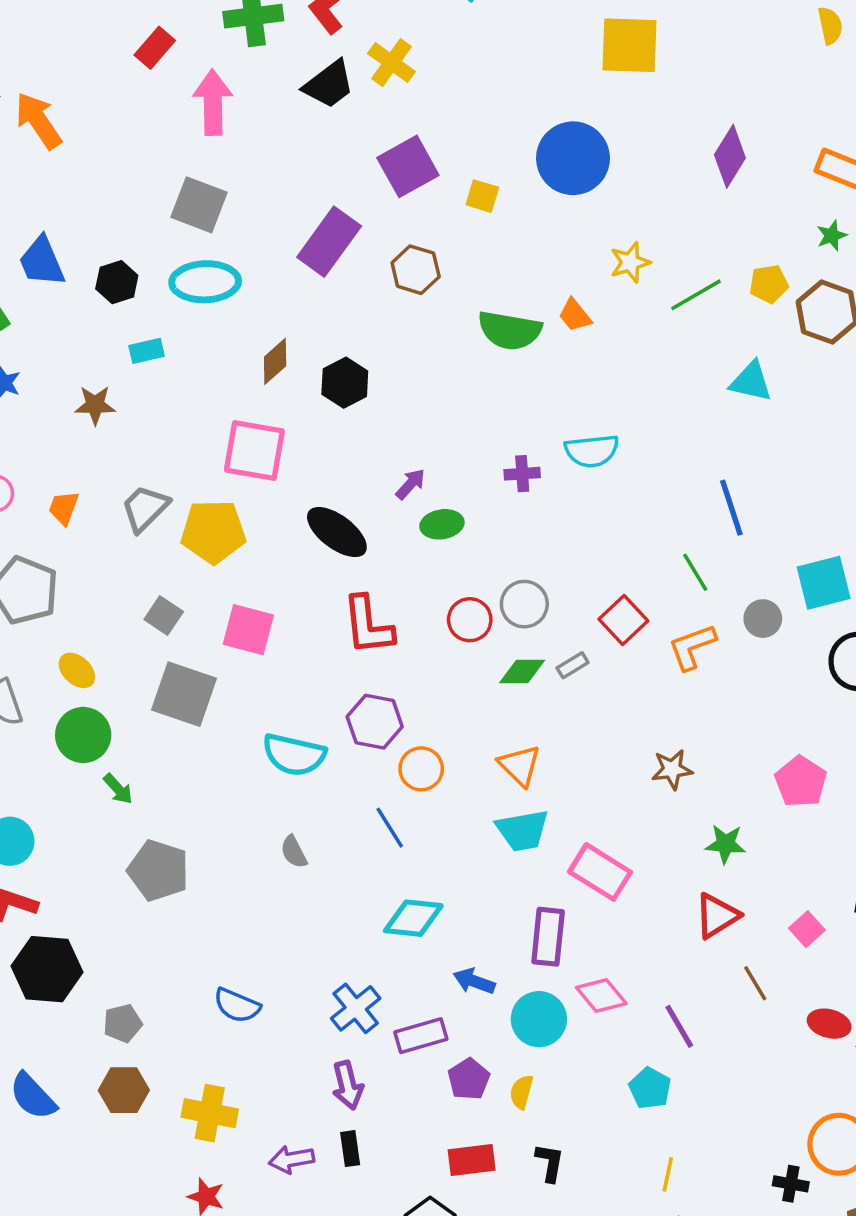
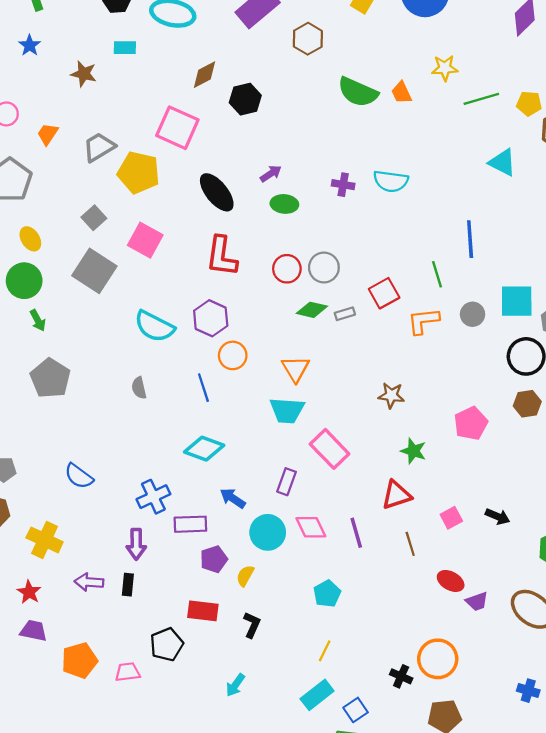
purple rectangle: (548, 937) -> (286, 482), size x0.7
purple line: (679, 1026) -> (356, 533), moved

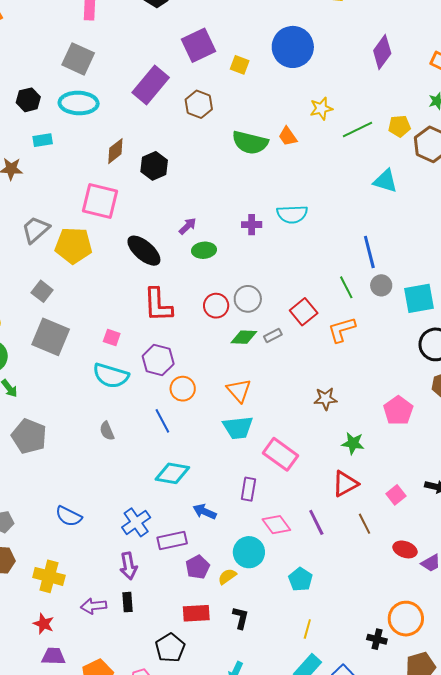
pink square: (145, 240) -> (112, 338), moved, size x0.6
gray circle: (473, 314) -> (381, 285), moved
cyan circle: (268, 532) -> (249, 552), moved
yellow semicircle: (245, 576) -> (227, 576), turned 36

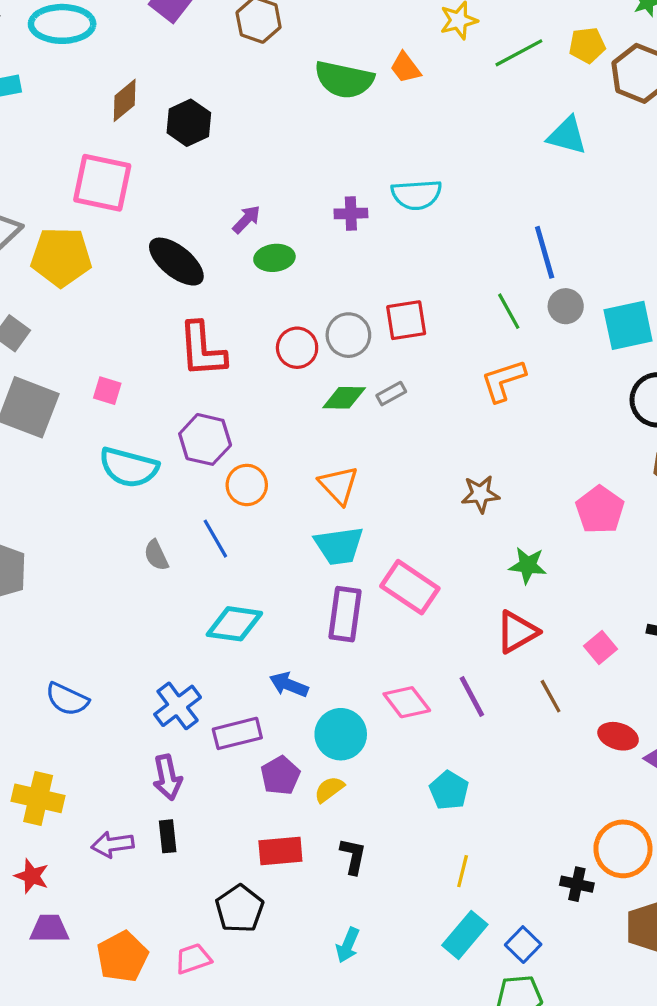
red square: (304, 312) -> (406, 320), moved, turned 32
pink square: (112, 338) -> (107, 391), moved
gray semicircle: (107, 431) -> (156, 555), moved
purple rectangle: (248, 489) -> (345, 614), moved, size x1.4
cyan circle: (249, 552) -> (341, 734), moved

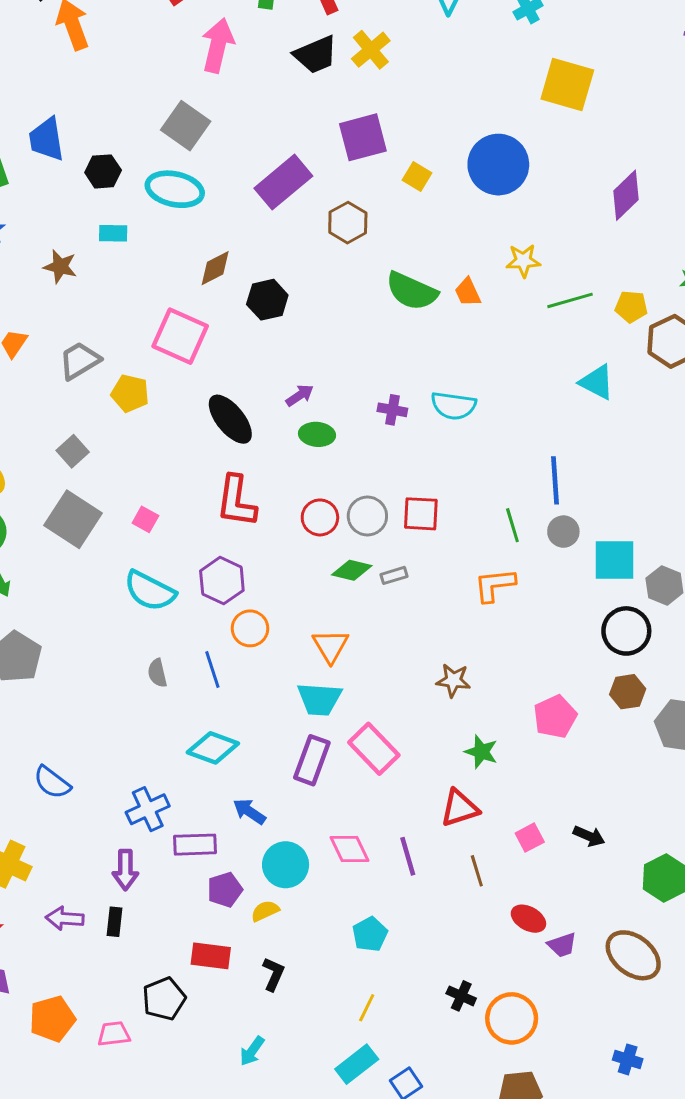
yellow pentagon: (61, 257) -> (130, 393), size x0.7
black cross: (577, 884) -> (461, 996), moved

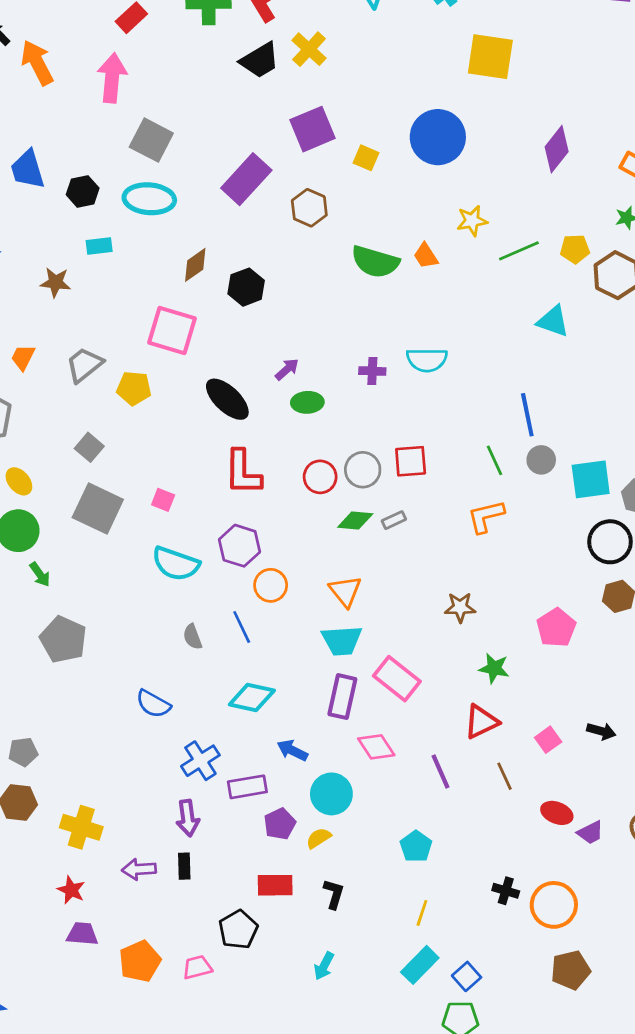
pink arrow: (218, 45) -> (112, 78), moved
blue semicircle: (52, 782) -> (153, 704), moved
pink diamond: (350, 849) -> (376, 747), moved

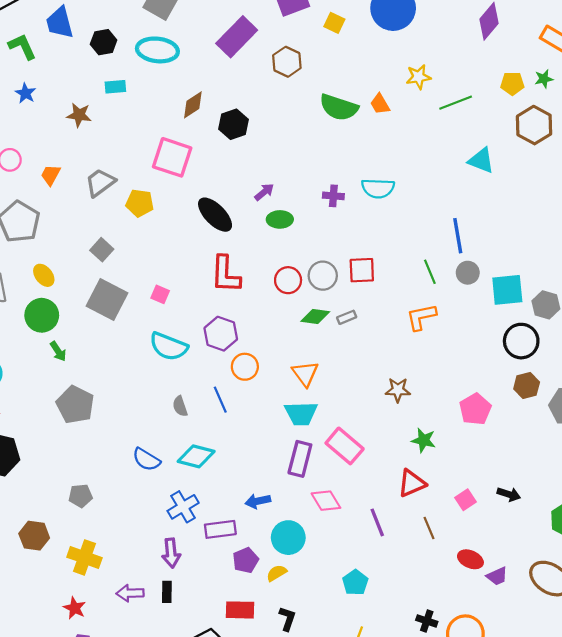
yellow pentagon: (575, 249) -> (512, 83), moved
cyan diamond: (252, 697) -> (196, 456), moved
blue arrow: (292, 750) -> (258, 501), turned -40
gray pentagon: (23, 752) -> (81, 496), moved

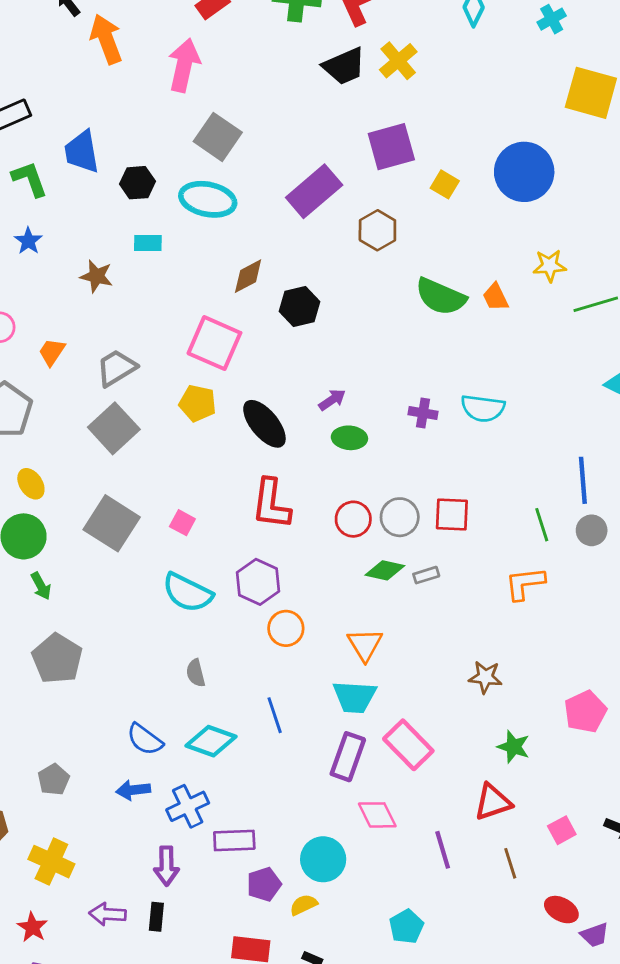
yellow pentagon: (140, 203) -> (198, 403), moved
gray square: (102, 250) -> (114, 428), moved, size x1.6
blue line: (220, 400) -> (275, 715), moved
gray pentagon: (81, 496) -> (54, 779), turned -30
blue arrow: (258, 501) -> (133, 790), moved

